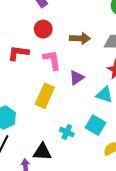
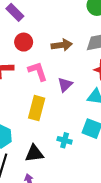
black triangle: (42, 152) -> (34, 153), moved

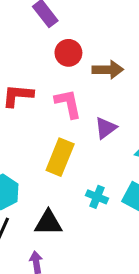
red circle: (24, 42) -> (68, 53), moved
cyan cross: (65, 140) -> (97, 197), moved

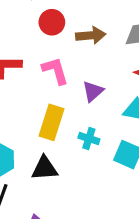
cyan cross: (97, 197) -> (89, 139), moved
black triangle: (48, 223) -> (44, 168), moved

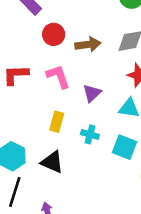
yellow rectangle: (51, 122) -> (57, 122), size x0.7
black triangle: (44, 168) -> (52, 162), turned 30

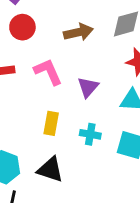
red circle: (54, 34) -> (22, 27), moved

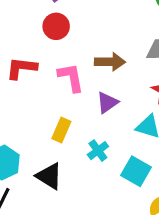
brown arrow: (78, 32) -> (110, 62), moved
cyan cross: (90, 134) -> (98, 151), turned 30

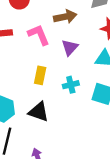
cyan cross: (98, 151) -> (71, 85), turned 35

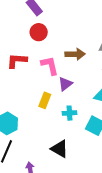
purple triangle: (70, 47) -> (65, 84), moved
black triangle: (39, 112) -> (60, 149), moved

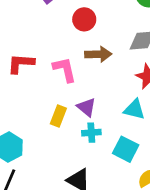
red circle: (39, 32) -> (84, 19), moved
purple triangle: (65, 84) -> (87, 107), moved, turned -42

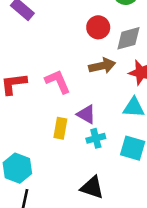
red circle: (84, 19) -> (98, 27), moved
brown arrow: (98, 54) -> (102, 66), moved

